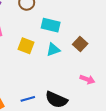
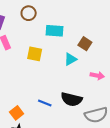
cyan triangle: (53, 50) -> (70, 59), moved
blue line: (28, 99) -> (45, 103), turned 48

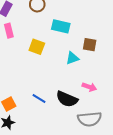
brown square: (85, 44) -> (90, 45), turned -32
pink arrow: (97, 76) -> (89, 87), moved

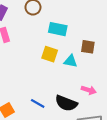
yellow square: (37, 47) -> (50, 54), moved
cyan triangle: (72, 58) -> (71, 61), turned 32

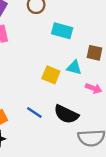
yellow square: (50, 54) -> (51, 75), moved
pink arrow: (89, 90) -> (94, 88), moved

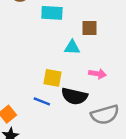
yellow square: (51, 75) -> (52, 78), moved
pink arrow: (94, 88) -> (97, 74), moved

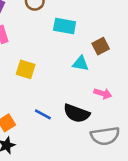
brown square: (89, 28) -> (101, 46), turned -35
yellow square: (52, 78) -> (26, 69), moved

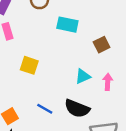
cyan triangle: (81, 63) -> (83, 76), moved, turned -35
pink arrow: (103, 93) -> (108, 82), moved, turned -105

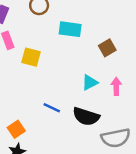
yellow square: (29, 65) -> (31, 57), moved
blue line: (45, 109) -> (52, 108), moved

